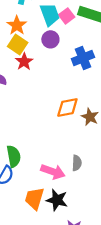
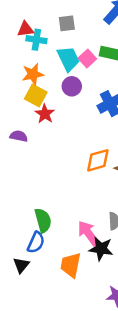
orange star: (17, 25) -> (33, 74), turned 30
pink arrow: (53, 172) -> (88, 233), turned -140
black star: (57, 200) -> (101, 249), moved

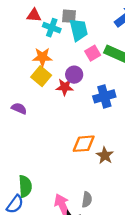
gray square: (67, 23) -> (69, 16), moved
red triangle: (25, 29) -> (34, 15), moved
cyan trapezoid: (68, 59) -> (79, 30), moved
red star: (45, 114) -> (65, 87), moved, turned 30

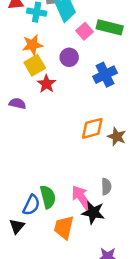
yellow square: (41, 76) -> (35, 65), turned 30
red star: (65, 87) -> (46, 84), moved, turned -30
green semicircle: (25, 186) -> (48, 197), moved

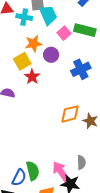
orange star: (32, 45) -> (33, 44), moved

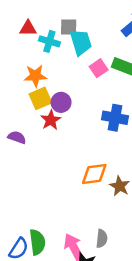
orange star: (33, 44) -> (35, 76), moved
purple circle: (51, 55) -> (61, 102), moved
blue cross: (81, 69) -> (115, 118), turned 30

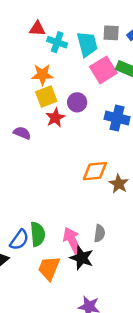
gray square: (69, 27) -> (111, 33), moved
pink square: (99, 68) -> (103, 70), size x1.5
purple circle: (61, 102) -> (77, 102), moved

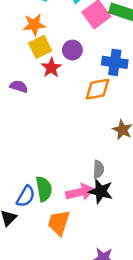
orange diamond: (95, 171) -> (97, 89), moved
gray semicircle: (99, 233) -> (99, 169), moved
pink arrow: (72, 240) -> (80, 192), turned 108
black star: (82, 258) -> (101, 191), moved

